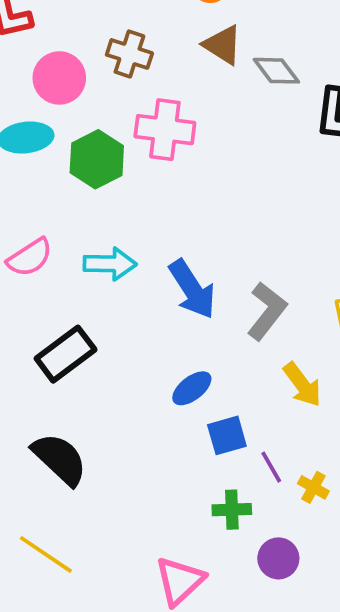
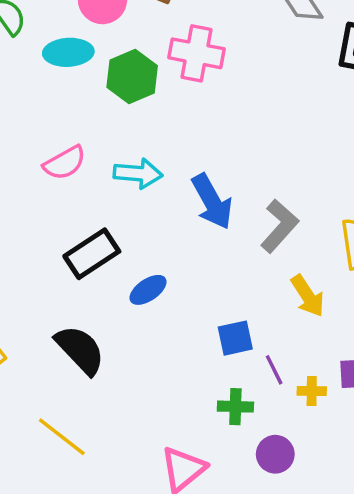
blue ellipse: (192, 388) -> (148, 290), moved
yellow cross: (313, 487) -> (312, 391), turned -32

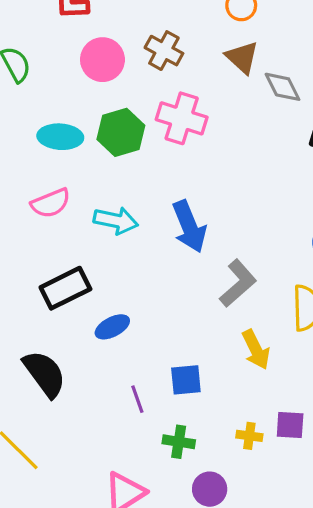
cyan ellipse: (68, 52) -> (60, 137), moved
blue arrow: (212, 202) -> (189, 227), moved
purple line: (274, 370) -> (137, 399), moved

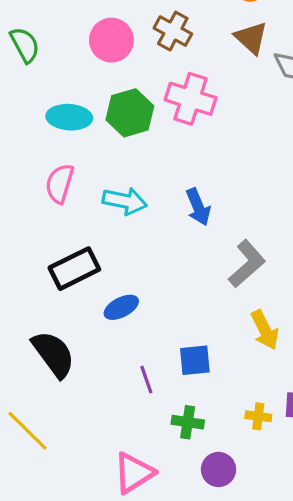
pink semicircle: (51, 203) -> (60, 184), turned 129
blue arrow: (189, 227) -> (198, 207), size x0.7

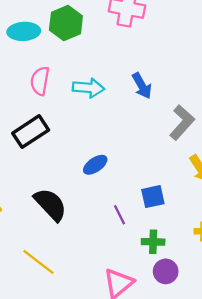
green hexagon: (130, 113) -> (66, 23), moved
cyan ellipse: (69, 117) -> (24, 31), moved
black rectangle: (74, 269) -> (31, 132), moved
purple circle: (219, 469) -> (166, 271), moved

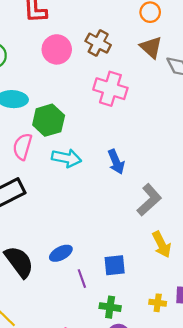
green hexagon: (66, 23) -> (49, 120), moved
blue ellipse: (95, 165) -> (61, 253), moved

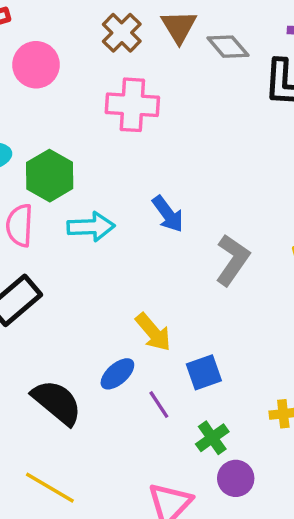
brown cross: (98, 43) -> (122, 33), moved, turned 30
brown triangle: (151, 47) -> (179, 27), turned 30
yellow arrow: (162, 244) -> (153, 332), moved
green cross: (110, 307) -> (212, 438), turned -30

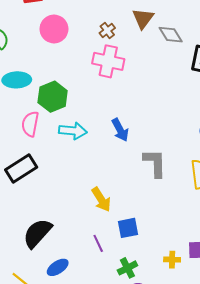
brown cross: (122, 33) -> (107, 30), moved, size x0.7
gray L-shape: (232, 260) -> (155, 163), turned -44
blue ellipse: (117, 374) -> (58, 267), moved
black semicircle: (57, 402) -> (37, 233), turned -96

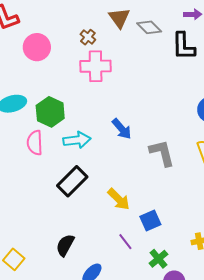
black rectangle: (21, 168) -> (72, 181), moved
black semicircle: (37, 233) -> (65, 245), size x0.7

